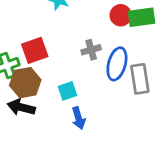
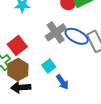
gray cross: (91, 50) -> (56, 32), size x1.5
blue ellipse: (117, 64) -> (77, 36), turned -60

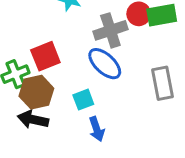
gray cross: (56, 32) -> (110, 30), moved
blue ellipse: (77, 36) -> (105, 64), moved

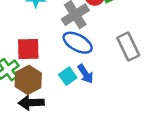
red square: (45, 56) -> (28, 49), turned 35
blue arrow: (97, 129) -> (85, 74), moved

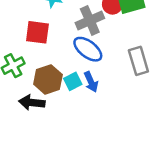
red square: (28, 49) -> (37, 32), moved
brown hexagon: (28, 80) -> (48, 79), moved

